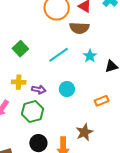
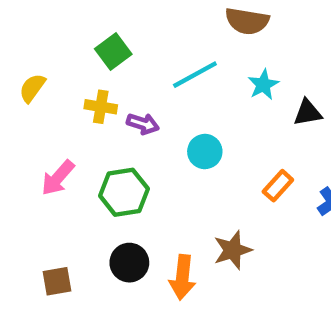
yellow cross: (19, 82) -> (101, 107), moved
purple arrow: (39, 90) -> (143, 124), moved
orange rectangle: (102, 101) -> (278, 186), turned -32

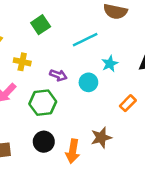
cyan star: (263, 85) -> (110, 64), moved
yellow cross: (101, 107) -> (22, 62), moved
purple arrow: (143, 124) -> (58, 75), moved

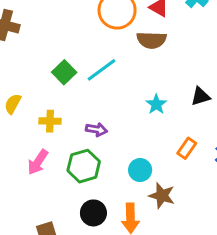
cyan line: (85, 40) -> (102, 70), moved
cyan circle: (88, 82) -> (140, 170), moved
brown star: (101, 138) -> (162, 196), turned -30

